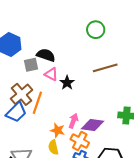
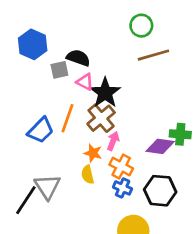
brown line: (105, 68) -> (153, 55), moved
black star: (67, 83) -> (105, 93), size x1.6
brown cross: (22, 94) -> (101, 118), moved
purple diamond: (93, 125) -> (160, 146), moved

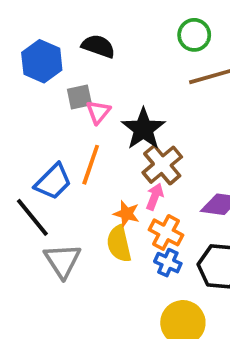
black semicircle: (78, 58) -> (98, 46), moved
pink triangle: (85, 82) -> (98, 112), moved, turned 42
brown cross: (101, 118) -> (162, 165), moved
yellow semicircle: (88, 175) -> (119, 244), size x1.4
black line: (26, 200) -> (32, 217), moved, turned -72

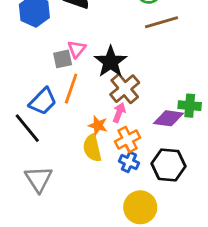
gray square: (79, 97) -> (63, 59), moved
orange cross: (166, 232) -> (128, 139), turned 35
gray triangle: (63, 261) -> (39, 179), moved

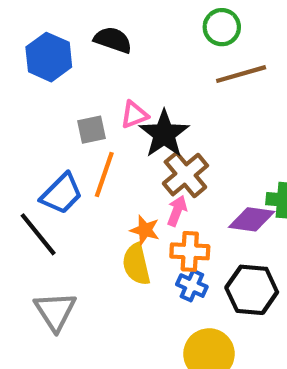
pink triangle: (77, 49) -> (134, 115), moved, turned 30
orange cross: (128, 139) -> (190, 251), turned 30

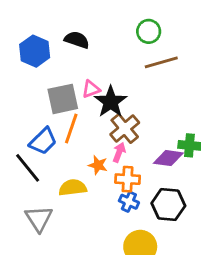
gray square: (92, 130) -> (63, 99), size x1.6
yellow semicircle: (136, 264) -> (73, 188), moved, turned 96

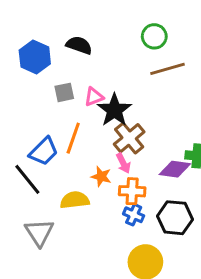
gray square: (63, 99) -> (64, 92), moved, size x0.6
pink arrow: (119, 152) -> (123, 163), turned 132

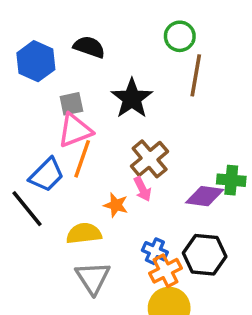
brown line: (168, 69) -> (196, 75), turned -64
pink triangle: (94, 97) -> (75, 130), moved, size x1.5
black star: (114, 110) -> (132, 98), moved
orange cross: (132, 191) -> (166, 271), moved, turned -30
gray triangle: (39, 232) -> (93, 278), moved

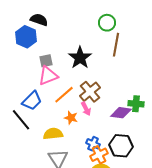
black semicircle: (89, 47) -> (39, 20), moved
orange line: (82, 159) -> (64, 95), moved, turned 30

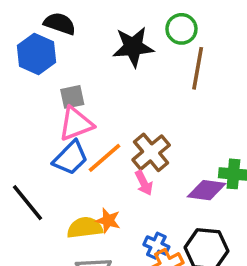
black star: (80, 58) -> (133, 47), moved, turned 30
blue trapezoid: (32, 101) -> (70, 158), moved
orange star: (71, 118) -> (108, 221), moved

